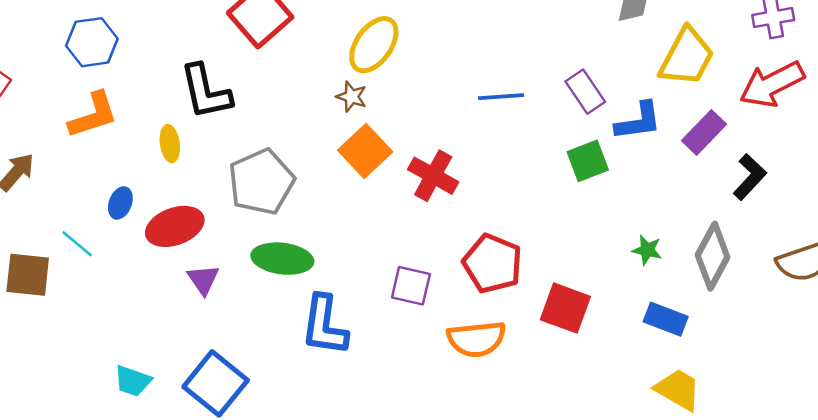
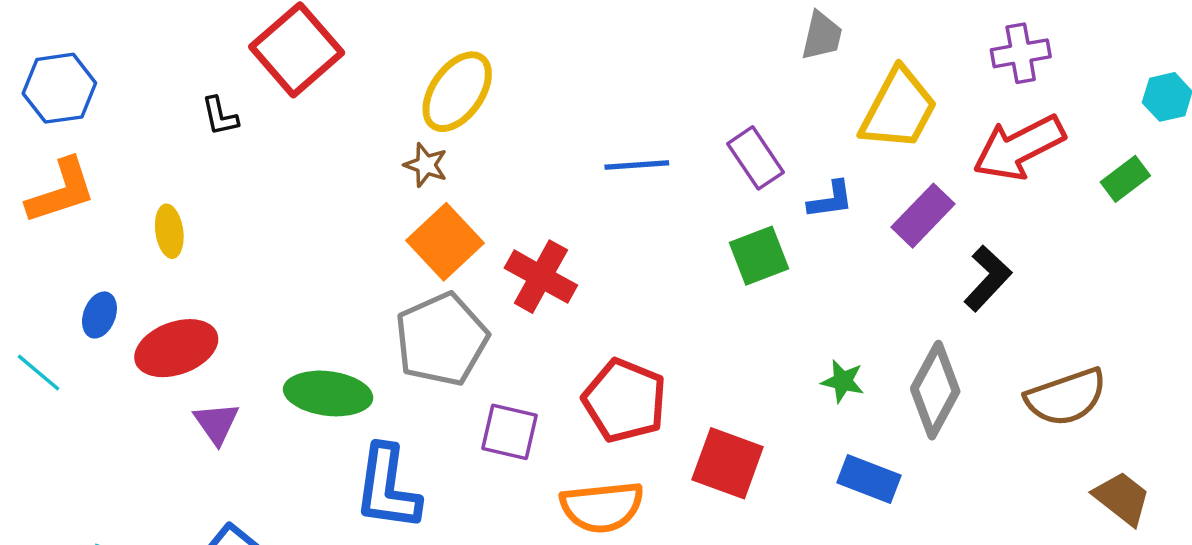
black L-shape: (206, 92) -> (220, 116), moved, size x0.5
blue L-shape: (638, 121) -> (831, 200), size x0.7
gray pentagon: (261, 182) -> (441, 339), moved

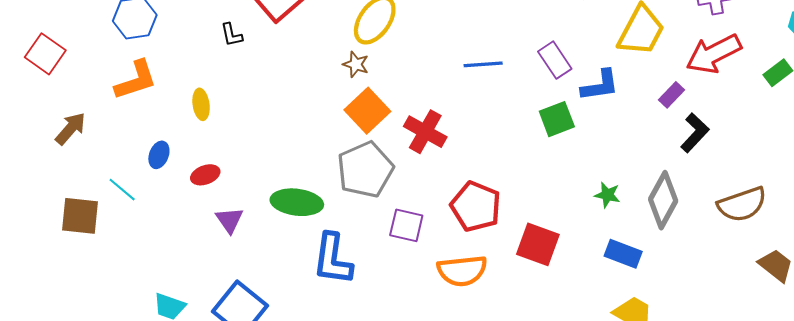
blue L-shape: (831, 200) -> (600, 85), size x1.4
purple rectangle: (923, 216) -> (672, 95), moved, size x0.7
red ellipse: (176, 348) -> (205, 175), size x0.6

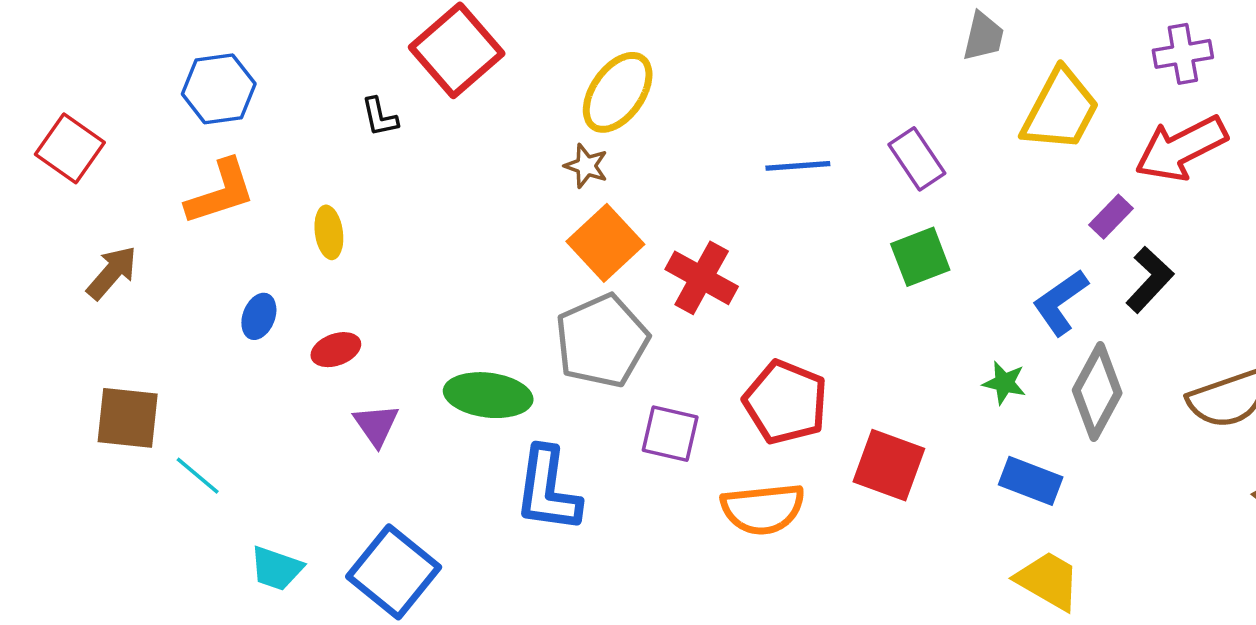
blue L-shape: (600, 85) -> (1060, 302), moved, turned 153
cyan line: (122, 190) -> (198, 476), moved

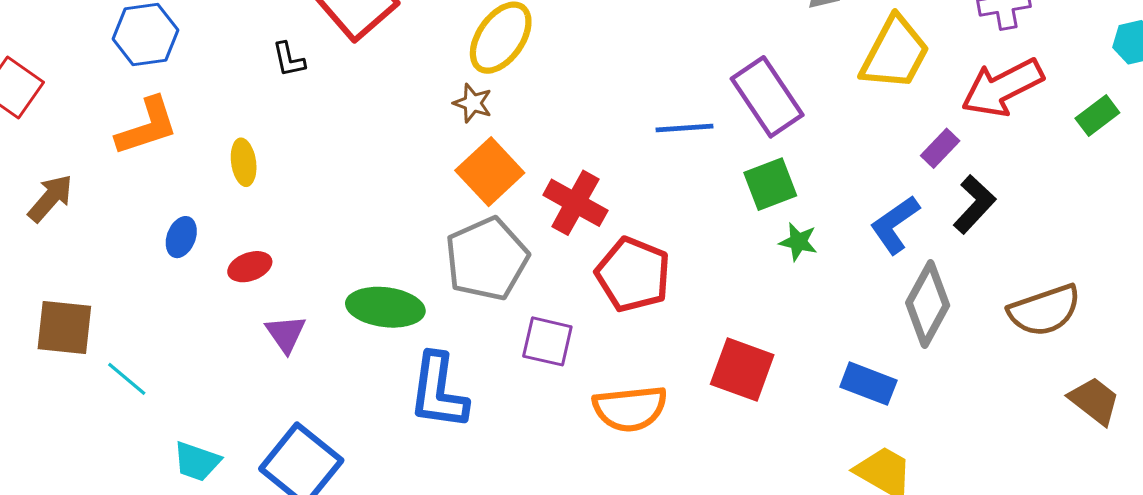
purple rectangle: (917, 159) -> (767, 97), size x1.4
blue line: (798, 166) -> (685, 128), moved
green star: (1004, 383) -> (798, 242), moved
red pentagon: (786, 402) -> (633, 274), moved

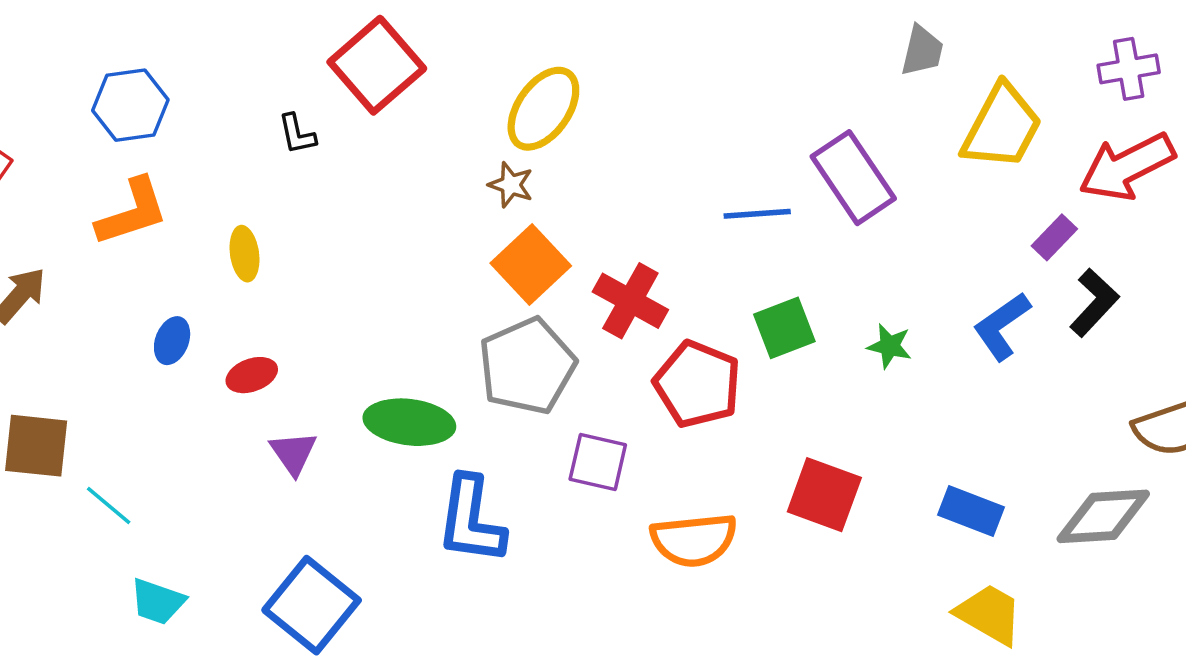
green square: (770, 184) -> (784, 328), moved
gray diamond: (928, 304) -> (1103, 516), moved, turned 58
cyan trapezoid: (197, 461) -> (158, 602), moved

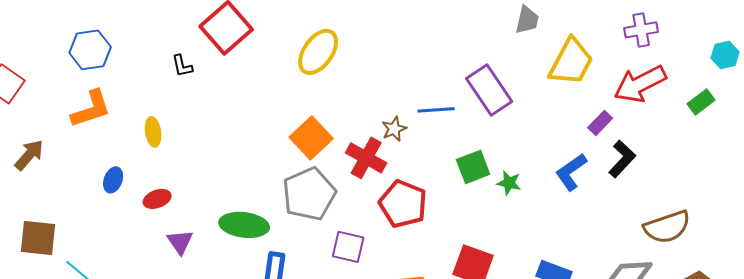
brown star: (511, 185) -> (394, 129), moved, turned 30
green square: (784, 328) -> (473, 167), moved

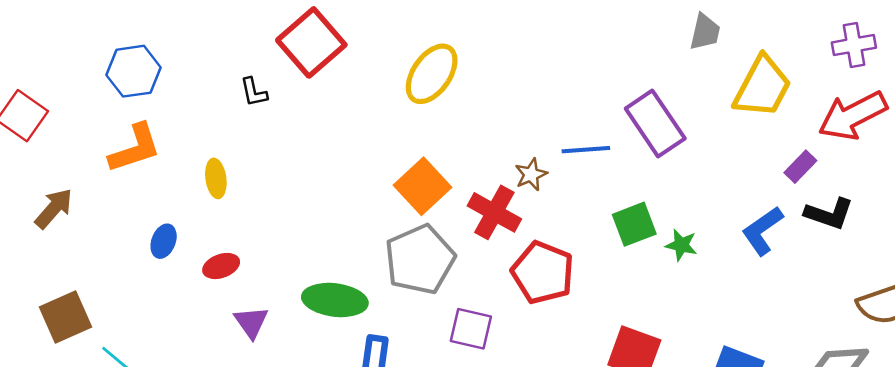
black L-shape: (622, 159) -> (829, 214), turned 66
brown square: (38, 238) -> (66, 317), turned -30

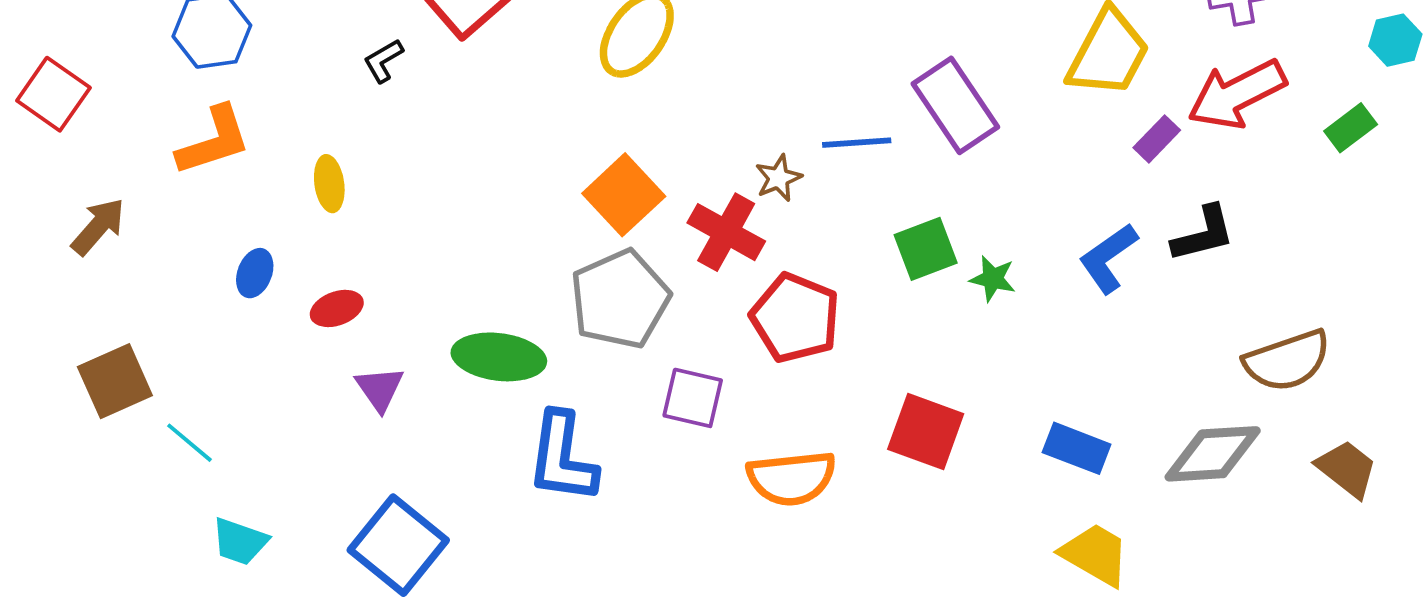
black L-shape: (254, 92) -> (383, 61), turned 72
purple rectangle: (800, 167) -> (1157, 139), moved
black L-shape: (829, 214) -> (1203, 234), turned -33

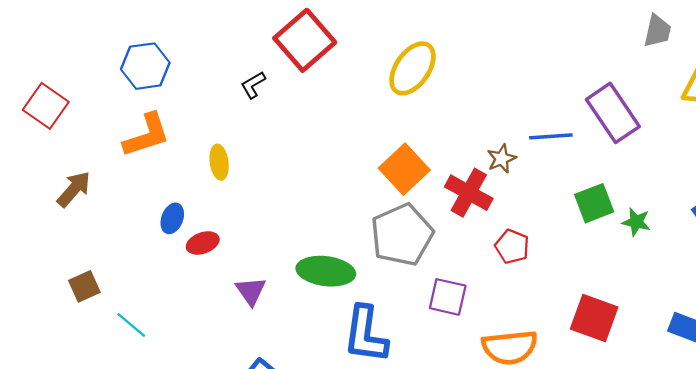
red ellipse: (337, 308) -> (203, 243), moved
red pentagon: (795, 318) -> (512, 247), size x0.6
brown square: (115, 381) -> (84, 286), size x0.7

